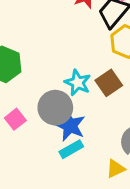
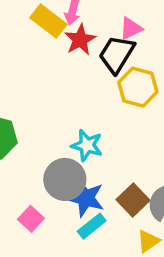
brown square: (109, 83) -> (133, 200), moved
pink square: (15, 119) -> (31, 219), moved

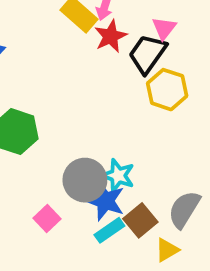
pink triangle: (131, 29) -> (164, 28), turned -30
cyan star: (87, 145) -> (118, 176), moved
brown square: (133, 200) -> (140, 220), moved

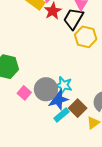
blue star: (105, 201) -> (58, 99), turned -30
pink square: (47, 219) -> (24, 93), moved

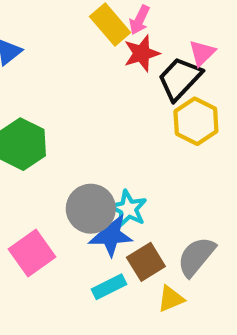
pink square: (24, 93) -> (32, 253), moved, size x1.5
cyan rectangle: (61, 115) -> (109, 287), moved

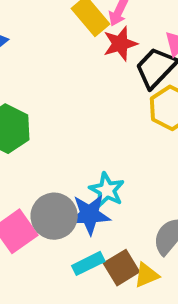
gray circle: (91, 209) -> (54, 216), moved
brown square: (146, 262) -> (121, 268), moved

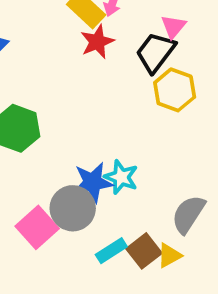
red star: (120, 44) -> (97, 42), moved
blue star: (90, 214) -> (93, 182), moved

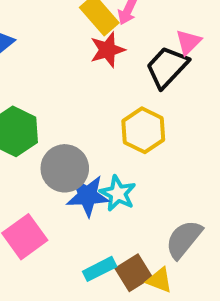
yellow hexagon: (175, 90) -> (143, 130), moved
gray circle: (73, 208) -> (65, 168), moved
yellow triangle: (169, 255) -> (159, 280), turned 44

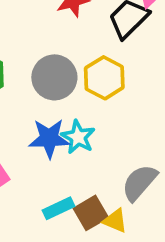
gray circle: (65, 168) -> (54, 77), moved

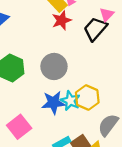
yellow hexagon: (104, 78) -> (87, 98), moved

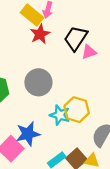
pink triangle: (107, 14) -> (89, 52), moved, turned 35
blue star: (53, 103) -> (28, 134), moved

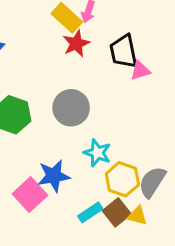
black trapezoid: (76, 38) -> (123, 51), turned -48
yellow hexagon: (77, 110) -> (122, 179), moved

